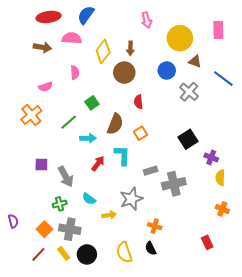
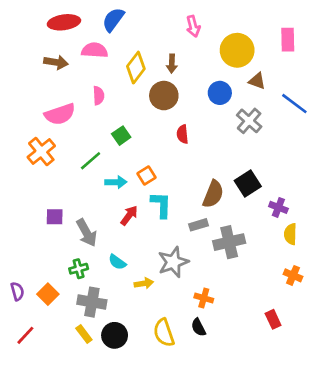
pink semicircle: (45, 87) -> (60, 114), size x1.6
brown semicircle: (115, 124) -> (213, 194), moved
orange square: (140, 133) -> (147, 175), moved
orange square: (44, 229) -> (48, 294), moved
red line: (38, 254) -> (25, 335), moved

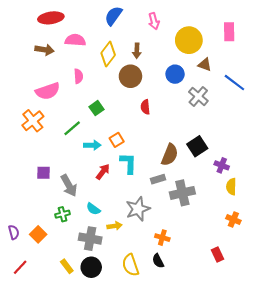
blue semicircle: (113, 20) -> (113, 16), moved
gray cross: (92, 302) -> (90, 239), moved

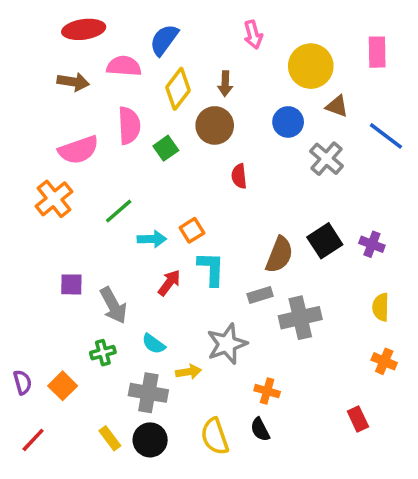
blue semicircle: (113, 16) -> (164, 40), moved
pink semicircle: (78, 76) -> (129, 125), size x1.5
green square: (97, 108) -> (166, 148), moved
purple cross: (222, 165) -> (372, 244), moved

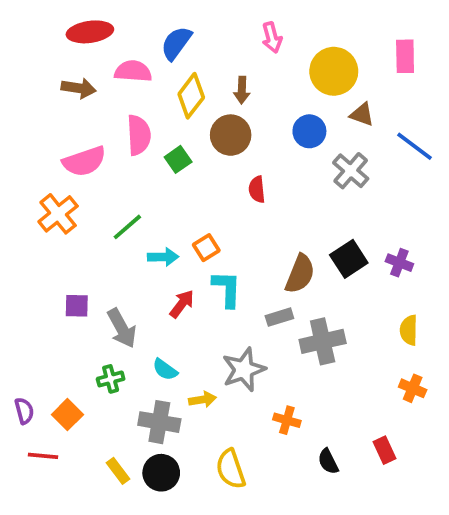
black semicircle: (260, 429) -> (328, 461), moved
red line: (33, 440) -> (43, 456), moved, turned 52

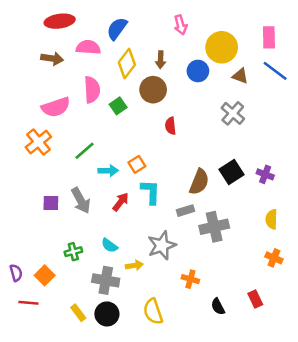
blue circle: (309, 131) -> (198, 71), moved
blue line: (414, 146) -> (275, 71), moved
gray arrow: (122, 328) -> (81, 201), moved

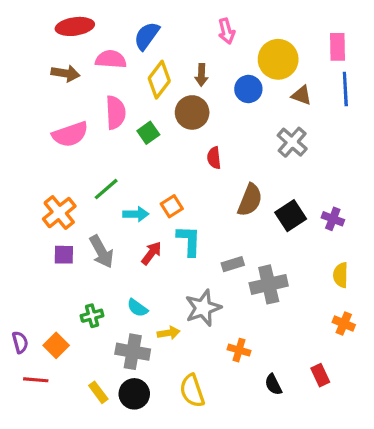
blue line: (275, 71) -> (345, 89), turned 50
orange cross: (38, 142) -> (59, 213), moved
brown semicircle: (199, 182) -> (250, 200), moved

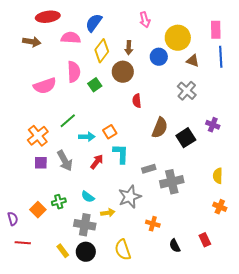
brown arrow: (65, 73) -> (32, 42), moved
purple cross: (333, 219) -> (213, 125), moved
orange square: (56, 345) -> (38, 210), moved

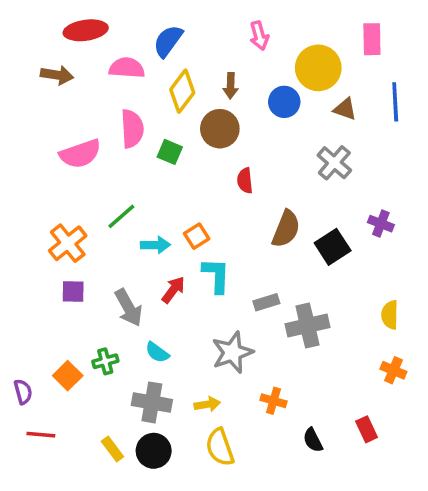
pink rectangle: (216, 30) -> (372, 39), moved
green square: (95, 85) -> (170, 152), turned -32
gray arrow: (65, 161) -> (129, 308), moved
yellow arrow: (108, 213) -> (207, 404), moved

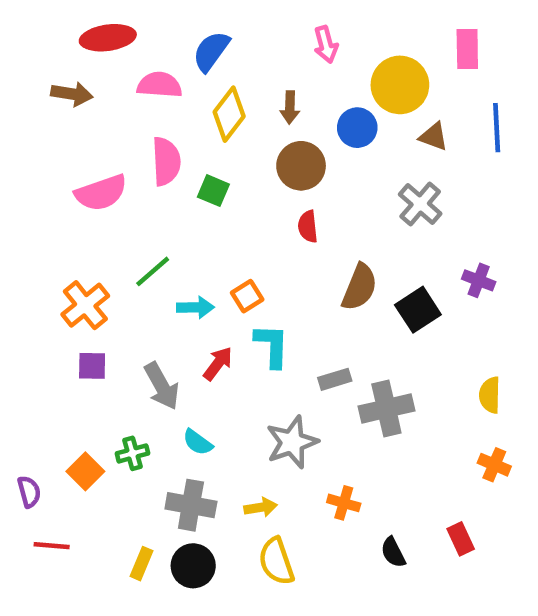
brown circle: (220, 129) -> (301, 166), moved
yellow rectangle: (112, 449) -> (141, 564), turned 60

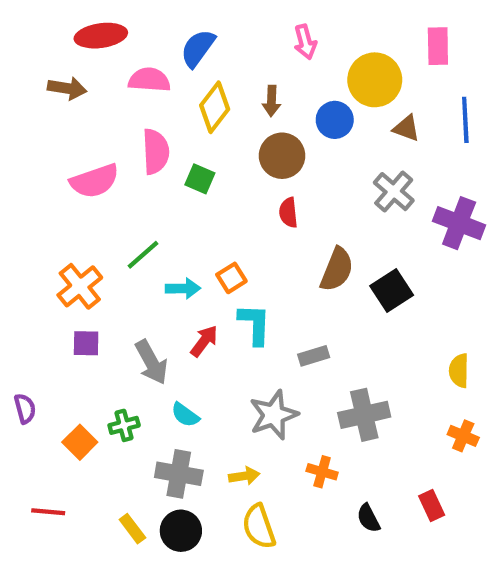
purple cross: (479, 280) -> (459, 223), moved, size x1.6
gray cross: (386, 409) -> (364, 415), moved
purple semicircle: (29, 492) -> (25, 409), moved
yellow rectangle: (141, 564) -> (132, 529), turned -60

